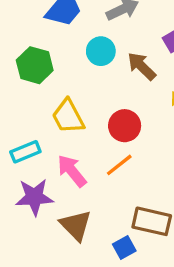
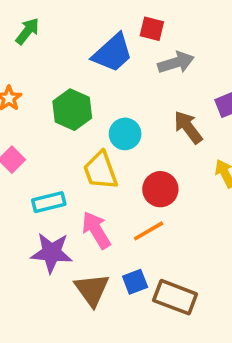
cyan circle: (101, 51) -> (125, 134), moved
blue square: (124, 247) -> (135, 282), moved

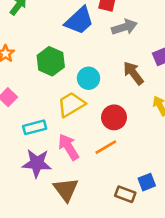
yellow trapezoid: (100, 170) -> (71, 104), turned 80
blue square: (135, 282) -> (147, 182), moved
brown rectangle: (175, 297) -> (125, 194), size x0.7

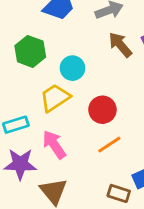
brown arrow: (133, 73) -> (120, 45), moved
orange line: (106, 147) -> (109, 145), moved

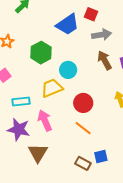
orange line: (109, 145) -> (83, 128), turned 60

